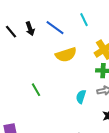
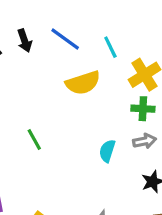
cyan line: (84, 20) -> (110, 47), moved

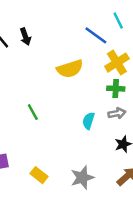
blue line: (65, 39) -> (96, 35), moved
cyan line: (110, 47) -> (118, 21), moved

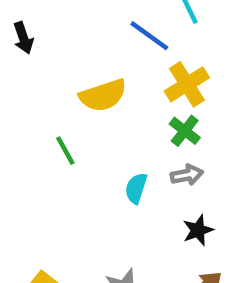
green cross: (116, 89) -> (185, 131), turned 35
green line: (33, 112) -> (65, 151), moved

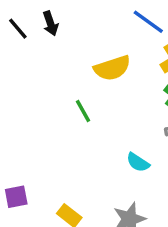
cyan semicircle: (136, 188) -> (138, 162), moved, turned -75

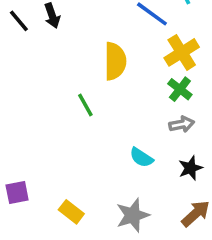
yellow semicircle: (112, 68) -> (115, 61), turned -72

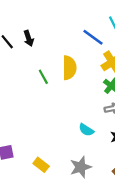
green line: (85, 105) -> (43, 77), moved

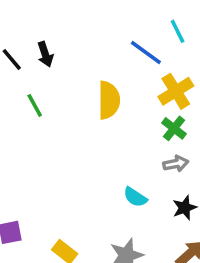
green line: (43, 77) -> (35, 105), moved

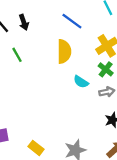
blue line: (146, 53) -> (72, 21), moved
cyan semicircle: (135, 197) -> (81, 82), moved

